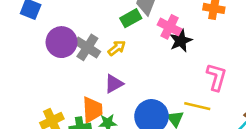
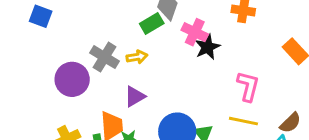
purple circle: (62, 42) -> (72, 79), moved
yellow arrow: (117, 48) -> (137, 57), turned 30
yellow line: (197, 106) -> (243, 121), moved

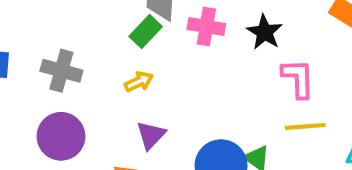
black star: (208, 47) -> (265, 32), moved
gray cross: (104, 57) -> (61, 71), moved

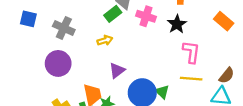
purple triangle: (151, 135) -> (117, 70), moved

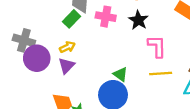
purple circle: (58, 63) -> (37, 58), moved
purple triangle: (117, 70) -> (66, 66), moved
green triangle: (162, 92) -> (121, 74), moved

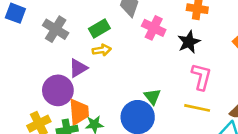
green rectangle: (72, 19) -> (99, 29), moved
purple circle: (37, 58) -> (58, 90), moved
purple triangle: (66, 66) -> (78, 68), moved

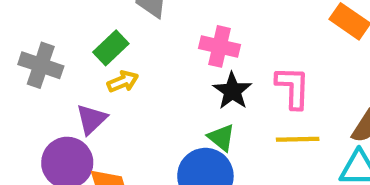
pink cross: (154, 28) -> (219, 46), moved
black star: (189, 42) -> (232, 91), moved

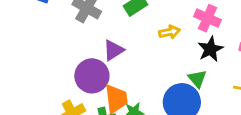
yellow arrow: (123, 82) -> (169, 32), moved

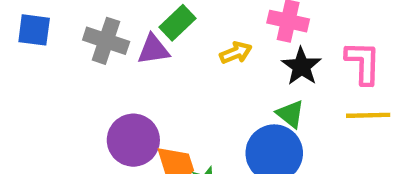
purple triangle: (113, 50) -> (153, 50), moved, turned 35

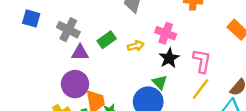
green rectangle: (177, 23) -> (107, 40), moved
purple triangle: (153, 50) -> (80, 53), moved
yellow line: (368, 115) -> (201, 89), turned -60

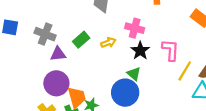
yellow line: (201, 89) -> (185, 71), moved

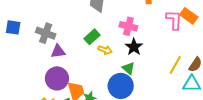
green rectangle: (81, 40) -> (92, 37), moved
yellow arrow: (108, 43) -> (105, 50), moved, turned 40
pink L-shape: (171, 50) -> (174, 20), moved

